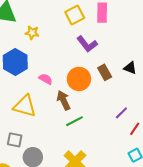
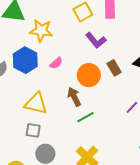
yellow star: (32, 33) -> (41, 31), size x1.6
pink semicircle: (46, 79) -> (56, 63), moved, turned 112
gray square: (15, 140) -> (33, 130), moved

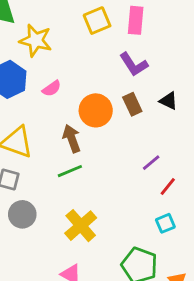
purple L-shape: (96, 40) -> (134, 64), moved
green line: (86, 117) -> (70, 171), moved

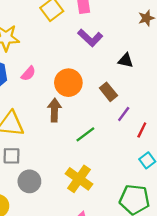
brown rectangle: (132, 104) -> (108, 92), moved
brown arrow: (72, 138) -> (54, 110), turned 35
green line: (70, 171) -> (85, 134), moved

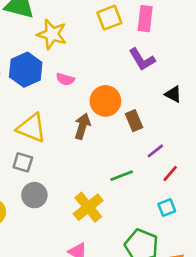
pink semicircle: (28, 74) -> (65, 79), turned 49
brown rectangle: (108, 92) -> (134, 121), moved
green line: (85, 134) -> (122, 176), moved

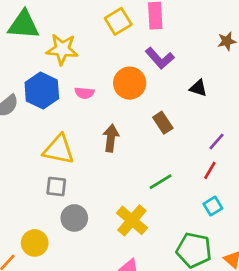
orange circle: (105, 101) -> (130, 83), moved
purple line: (155, 151) -> (217, 141), moved

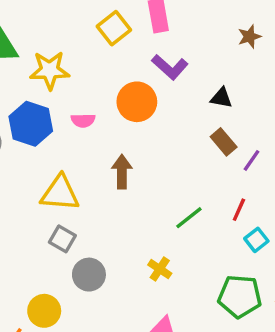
brown rectangle: (163, 123) -> (224, 142), moved
red line: (210, 170) -> (239, 210), moved
gray square: (56, 187) -> (62, 239), turned 30
yellow cross: (132, 220) -> (160, 269), size x0.6

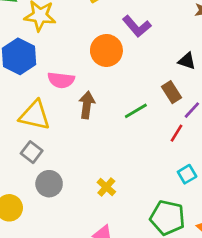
black triangle: (221, 98) -> (187, 61), moved
pink semicircle: (83, 120) -> (61, 80), moved, size x1.4
red line: (239, 210) -> (177, 133), moved
green line: (189, 218) -> (136, 111), moved

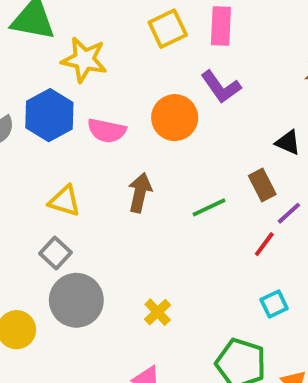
pink semicircle: (61, 80) -> (107, 131), moved
yellow triangle: (35, 115) -> (64, 201), size x0.7
gray circle: (49, 184) -> (76, 300), size x1.4

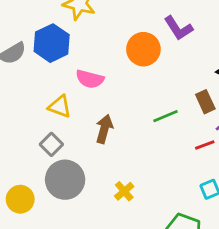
pink semicircle: (107, 131) -> (90, 79), moved
brown arrow: (140, 193) -> (104, 129), moved
red line: (264, 244) -> (205, 145), turned 30

